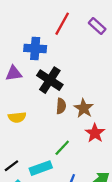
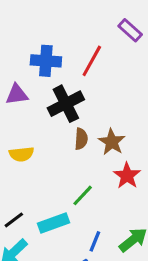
red line: (62, 24) -> (92, 61), moved
black cross: (50, 80) -> (66, 104), turned 30

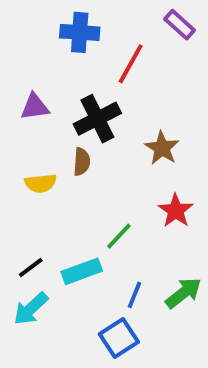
blue cross: (46, 61) -> (80, 32), moved
brown semicircle: (81, 139) -> (82, 162), moved
brown star: (112, 142) -> (162, 148), moved

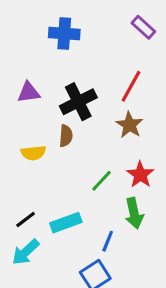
red line: (131, 64) -> (131, 86), moved
green line: (119, 236) -> (102, 181), moved
green arrow: (183, 293) -> (134, 213), moved, turned 116

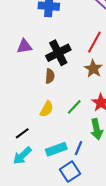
yellow semicircle: (33, 153) -> (47, 109), moved, turned -56
cyan rectangle: (66, 223) -> (56, 149), moved

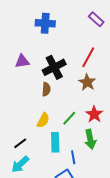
blue line: (78, 148) -> (73, 157), turned -32
cyan rectangle: (56, 149) -> (55, 142), moved, turned -72

